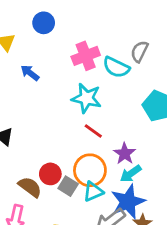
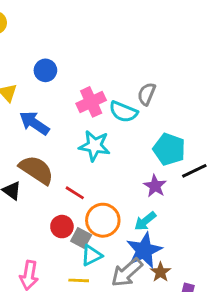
blue arrow: (30, 73) -> (34, 123), size x1.5
red line: (93, 131) -> (75, 193), moved
purple star: (125, 154) -> (155, 186), moved
brown semicircle: (30, 187) -> (36, 170), moved, size x1.4
cyan triangle: (93, 192) -> (92, 255), moved

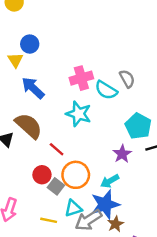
blue circle: (45, 70) -> (30, 44), moved
gray semicircle: (147, 94) -> (127, 79), turned 120
cyan triangle: (92, 255) -> (73, 208), moved

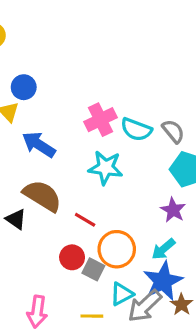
gray semicircle: (127, 79) -> (173, 131), moved

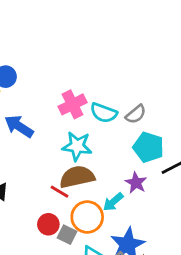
gray semicircle: (173, 131) -> (136, 114), turned 90
brown semicircle: (42, 196) -> (77, 177), moved, turned -44
cyan arrow: (163, 249) -> (113, 202), moved

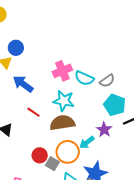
red line: (60, 192) -> (34, 112), moved

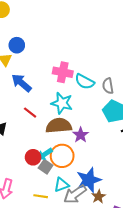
pink cross: (62, 71) -> (63, 72), turned 30
gray semicircle: (107, 81) -> (108, 86), turned 112
purple star: (104, 130) -> (81, 135), moved
cyan arrow: (87, 142) -> (45, 154), moved

